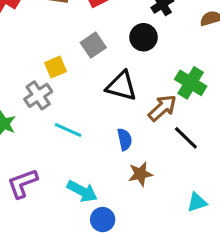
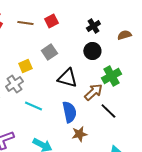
black circle: (144, 37) -> (92, 51), moved
green cross: (191, 83) -> (111, 76), turned 30
blue semicircle: (125, 139) -> (69, 112), size x1.5

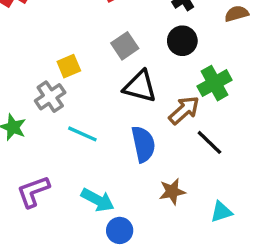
gray square: (49, 52) -> (125, 46), moved
brown star: (79, 134) -> (172, 192), moved

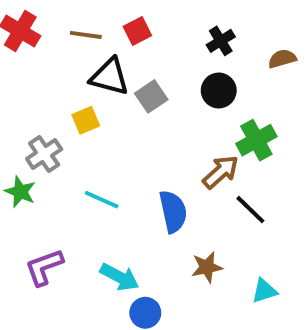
black triangle: (140, 86) -> (110, 77), moved
gray cross: (50, 97) -> (44, 154), moved

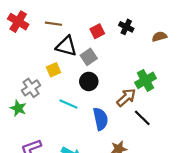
red square: (137, 31) -> (97, 31), moved
black cross: (221, 41) -> (126, 27), turned -32
black circle: (219, 91) -> (89, 81), moved
cyan line: (102, 200) -> (68, 104), moved

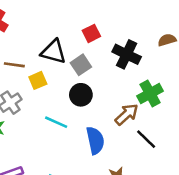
brown line: (53, 24) -> (14, 65), moved
black cross: (126, 27) -> (127, 54), moved, size x1.5

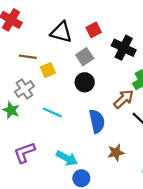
black triangle: (53, 52) -> (61, 32), moved
cyan line: (56, 122) -> (52, 112), moved

